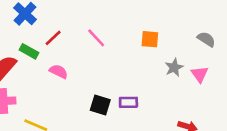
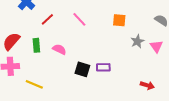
green rectangle: (29, 51) -> (36, 45), moved, turned 56
pink semicircle: (59, 71) -> (59, 49), moved

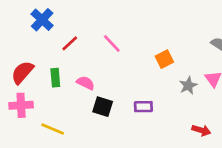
orange square: (119, 20) -> (164, 59), moved, turned -32
gray star: (137, 41) -> (188, 86), moved
black square: (82, 69) -> (103, 107), moved

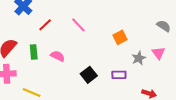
black square: (103, 107) -> (89, 75), moved, turned 35
purple rectangle: (143, 107) -> (119, 75), moved

